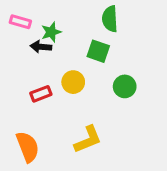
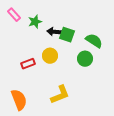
green semicircle: (110, 19) -> (94, 41), moved, turned 126
pink rectangle: (20, 22) -> (14, 15), turned 32
black arrow: (41, 47) -> (54, 32), moved

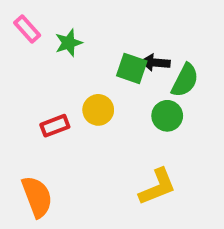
black arrow: (54, 32) -> (155, 63), moved
green semicircle: (94, 41) -> (185, 80), turned 84
yellow L-shape: (60, 95) -> (157, 187), moved

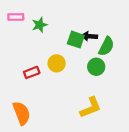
pink rectangle: (27, 29) -> (16, 17), turned -49

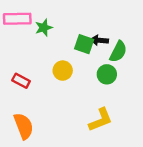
pink rectangle: (16, 17) -> (17, 19), size x1.5
red rectangle: (32, 72) -> (21, 81), moved, turned 49

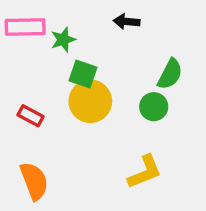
black arrow: (99, 40) -> (127, 22), moved
green square: (84, 44) -> (83, 74), moved
yellow circle: (63, 71) -> (90, 101), size x1.5

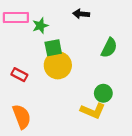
green square: (83, 74) -> (53, 48), turned -30
green circle: (154, 107) -> (103, 93), moved
yellow L-shape: (145, 172) -> (93, 111), turned 45

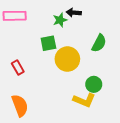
green star: (40, 26) -> (60, 20), moved
yellow circle: (58, 65) -> (67, 59), moved
red rectangle: (19, 75) -> (18, 67), turned 32

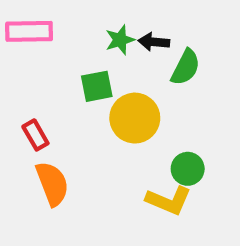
black arrow: (74, 13) -> (154, 42), moved
green semicircle: (99, 43) -> (186, 67), moved
orange semicircle: (20, 105) -> (52, 184), moved

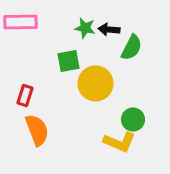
green star: (120, 40) -> (85, 28), turned 30
red rectangle: (35, 135) -> (25, 95), turned 48

